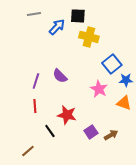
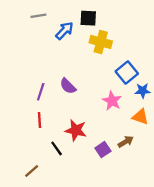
brown arrow: (111, 135) -> (126, 142), moved

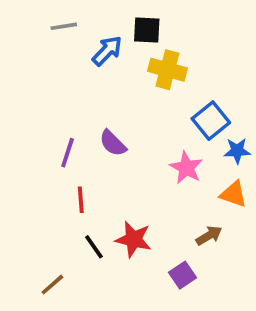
red line: (40, 120) -> (81, 200), moved
red star: (76, 130) -> (134, 239), moved
purple square: (103, 150) -> (183, 275), moved

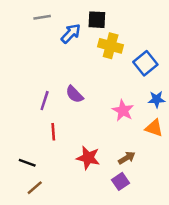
blue square: (211, 121) -> (145, 63), moved
brown arrow: (209, 236) -> (127, 158), moved
black line: (94, 247) -> (27, 163), moved, turned -35

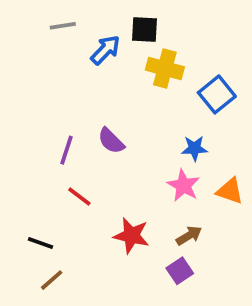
blue star: (157, 99) -> (195, 148), moved
pink star: (123, 111) -> (183, 185), moved
red line: (53, 132) -> (79, 197), turned -49

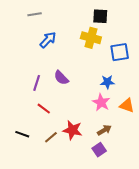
black square: (144, 29) -> (100, 16), moved
blue arrow: (105, 50) -> (48, 40), moved
blue square: (217, 94) -> (120, 52), turned 30
brown line: (52, 280) -> (51, 137), moved

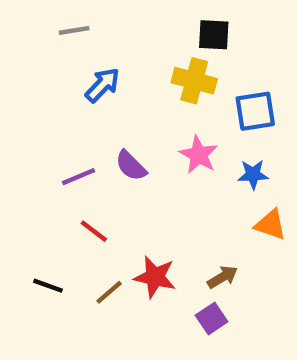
blue star: (107, 82) -> (253, 174), moved
purple line: (37, 83) -> (79, 177), turned 49
pink star: (101, 102) -> (199, 155), moved

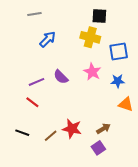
red line: (94, 231) -> (32, 102), moved

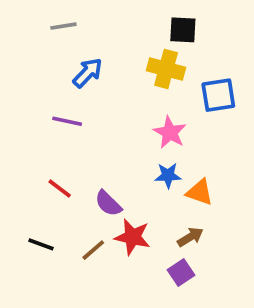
purple semicircle: (61, 77) -> (108, 203), moved
blue star: (118, 81) -> (168, 175), moved
purple line: (36, 82) -> (67, 121), moved, turned 35
orange triangle: (126, 104) -> (200, 192), moved

